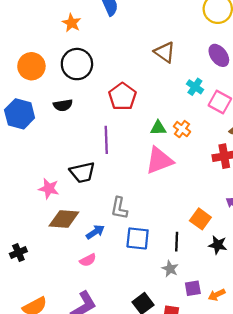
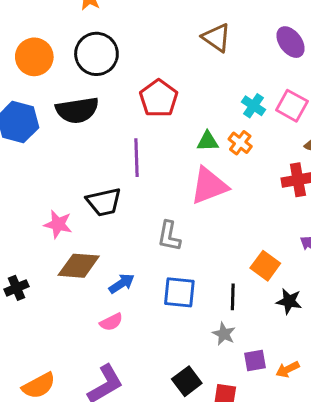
cyan cross: (195, 87) -> (253, 106), moved
black semicircle: (63, 105) -> (77, 110), size x1.6
gray L-shape: (119, 208) -> (169, 236), moved
black cross: (18, 253) -> (16, 288), moved

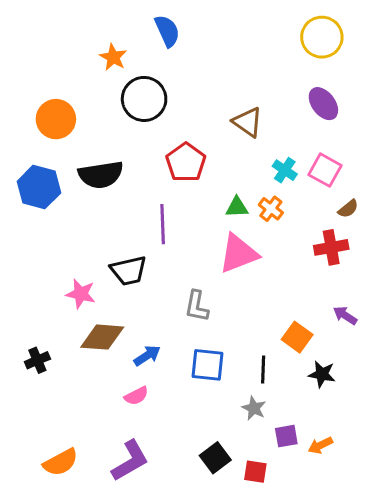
brown triangle: (216, 38) -> (248, 122), moved
black circle: (96, 54) -> (144, 99), moved

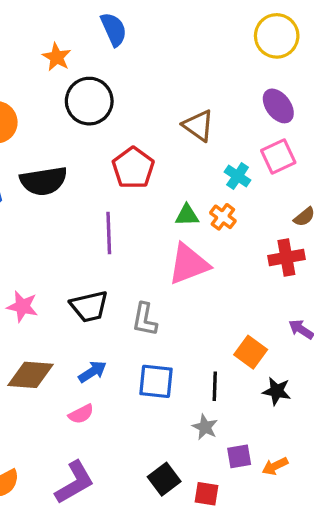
pink square: (325, 170) -> (278, 156), moved, turned 36
black trapezoid: (129, 271) -> (89, 306), moved
brown diamond: (102, 337) -> (31, 375), moved

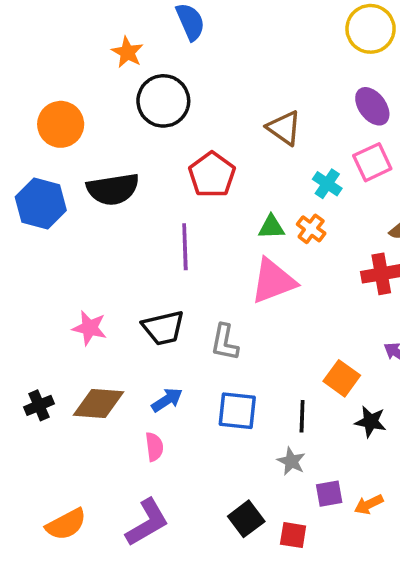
pink semicircle: (81, 414) -> (154, 447), turned -70

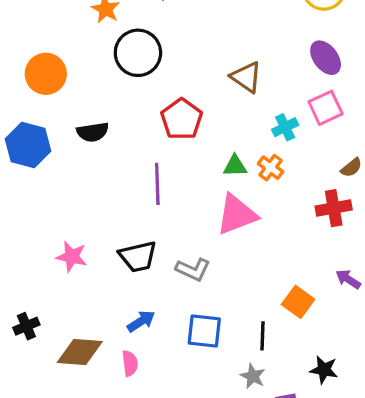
cyan cross: (327, 184) -> (285, 127), turned 30
black semicircle: (113, 189) -> (93, 132), size x0.7
gray L-shape: (225, 342) -> (193, 270), turned -76
brown diamond: (98, 404) -> (80, 352), moved
black star: (371, 422) -> (324, 370), moved

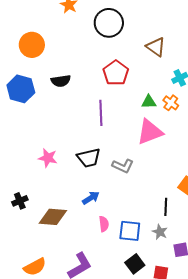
black circle: (138, 53) -> (109, 23), moved
blue square: (204, 331) -> (130, 231), moved
pink semicircle: (130, 363) -> (104, 224), moved

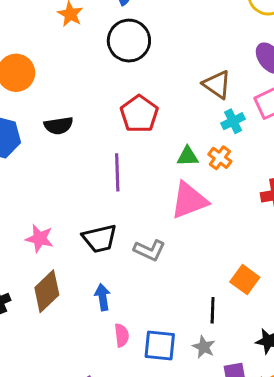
brown triangle: (156, 47) -> (217, 85), moved
blue arrow: (91, 198) -> (103, 297), turned -66
brown diamond: (53, 217) -> (47, 291), moved, turned -48

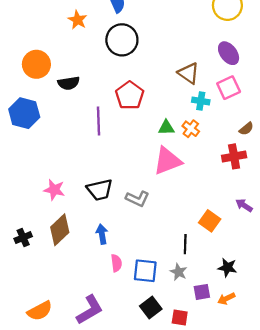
cyan cross: (233, 121) -> (201, 101), turned 35
black semicircle: (59, 126) -> (69, 83), moved
purple line: (117, 172) -> (99, 121), moved

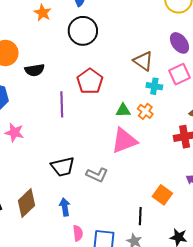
pink star: (54, 190) -> (14, 132), moved

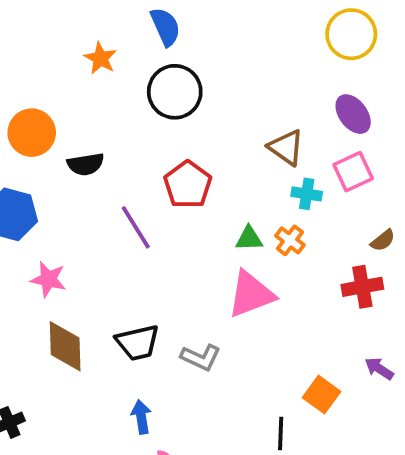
purple line: (62, 104) -> (136, 227), turned -30
brown diamond: (27, 203) -> (65, 346), moved, turned -48

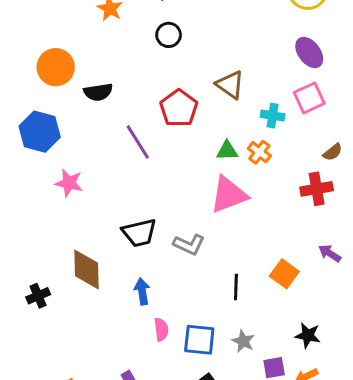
black circle: (175, 92) -> (169, 35), size x0.6
brown triangle: (286, 147) -> (230, 85), moved
brown diamond: (65, 346) -> (86, 269), moved
black line: (281, 434) -> (236, 287), moved

